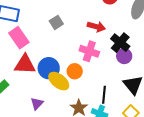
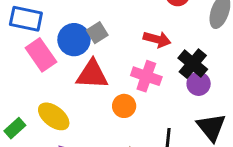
red triangle: (25, 64) -> (92, 74), moved
blue circle: (49, 68) -> (74, 40), moved
yellow ellipse: (59, 81) -> (54, 116), moved

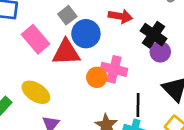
blue circle: (74, 40) -> (86, 34), moved
pink rectangle: (41, 55) -> (36, 39), moved
pink cross: (146, 76) -> (114, 69), moved

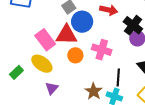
pink rectangle: (36, 39) -> (45, 40), moved
orange circle: (97, 77) -> (75, 55), moved

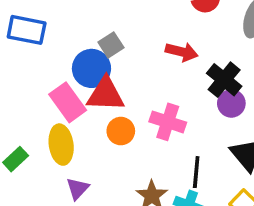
blue circle: (82, 22) -> (91, 68), moved
yellow ellipse: (42, 64) -> (61, 145), turned 45

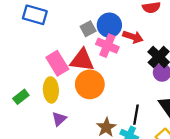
blue circle: (91, 68) -> (109, 25), moved
pink cross: (168, 122) -> (107, 46), moved
orange circle: (121, 131) -> (90, 84), size x1.6

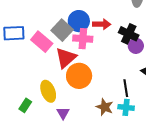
gray square: (88, 29) -> (62, 30), size x1.5
red triangle: (82, 60) -> (66, 58), turned -30
pink rectangle: (57, 63) -> (42, 42), moved

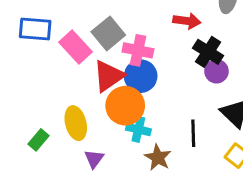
blue circle: (79, 21) -> (141, 76), moved
red arrow: (102, 24) -> (187, 21), moved
cyan cross: (126, 107) -> (138, 129), moved

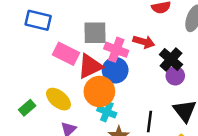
red arrow: (187, 21) -> (144, 42), moved
gray square: (108, 33) -> (95, 33), turned 30
pink rectangle: (75, 47) -> (66, 54), moved, turned -30
yellow ellipse: (76, 123) -> (58, 99), turned -45

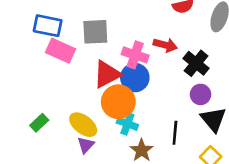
gray square: (95, 33) -> (95, 32), moved
pink rectangle: (66, 54) -> (61, 51), moved
purple circle: (175, 76) -> (200, 94), moved
yellow ellipse: (58, 99) -> (83, 125), moved

